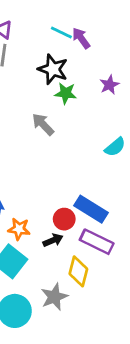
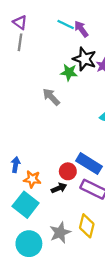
black star: (53, 69) -> (85, 59), moved
yellow diamond: (78, 271) -> (87, 226), moved

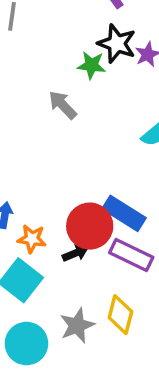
red circle: (68, 171) -> (90, 226), size x1.6

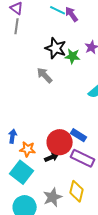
black star: (117, 44) -> (56, 48), moved
green star: (92, 65) -> (73, 56), moved
blue rectangle: (124, 213) -> (79, 135), size x0.7

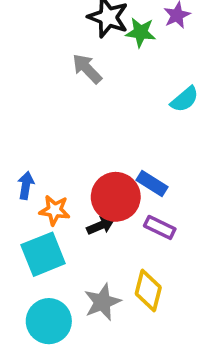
purple rectangle: (83, 158) -> (160, 227), size x0.7
cyan square: (22, 172) -> (43, 254), turned 30

